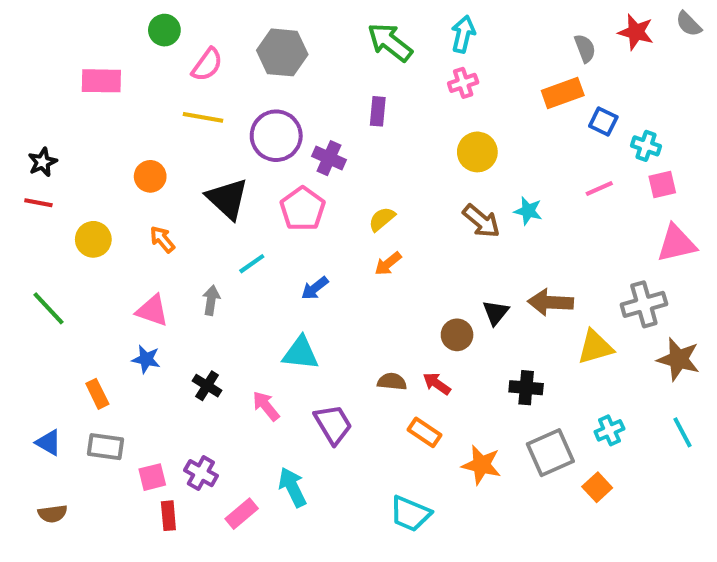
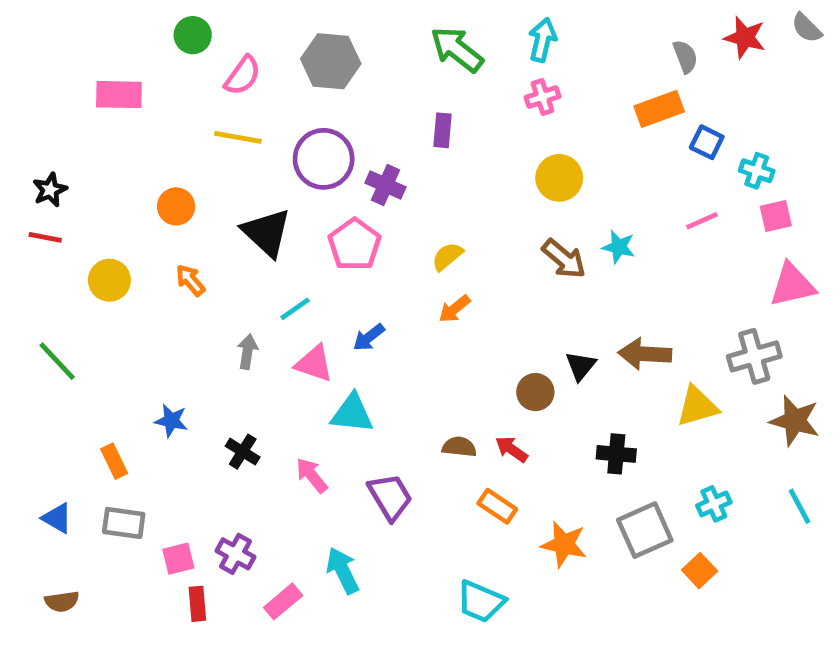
pink triangle: (152, 310) -> (314, 364), moved

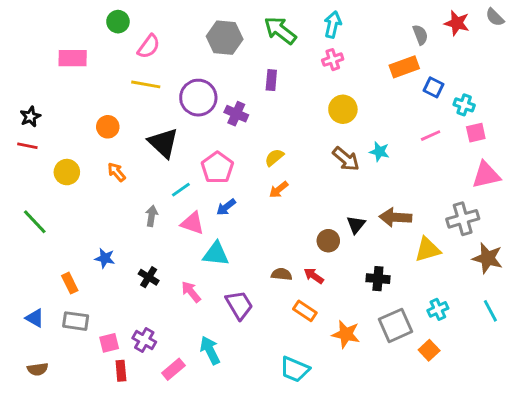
gray hexagon: (331, 61) -> (225, 38), moved
pink pentagon: (355, 245) -> (217, 168), moved

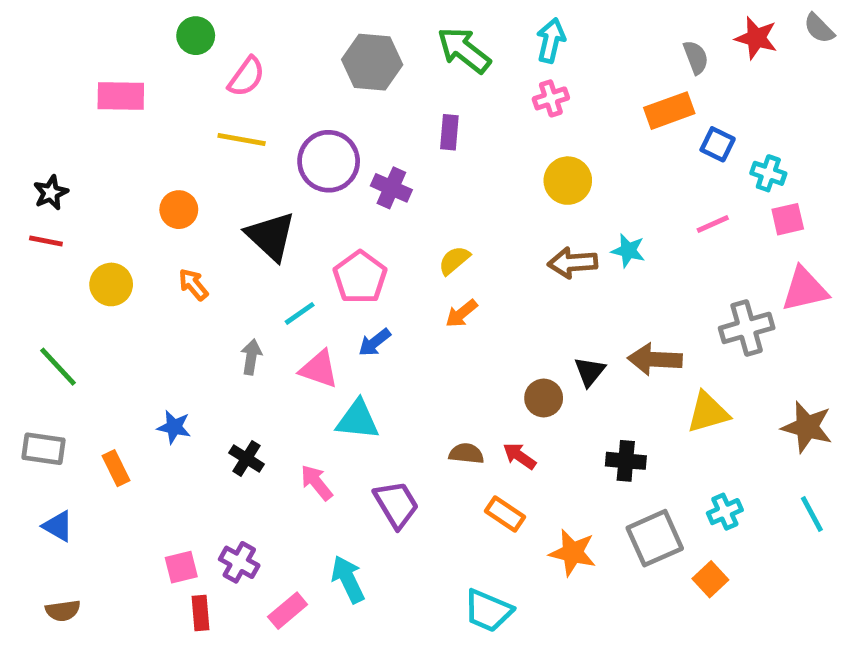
brown arrow: (346, 159) -> (573, 263), turned 136
gray cross: (463, 219) -> (747, 328), moved
gray rectangle: (76, 321) -> (43, 449), moved

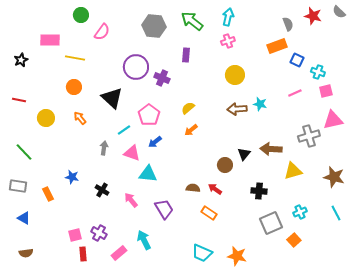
yellow line: (242, 140) -> (75, 58), moved
black star: (51, 193) -> (21, 60), moved
orange star: (573, 553) -> (237, 256), moved

